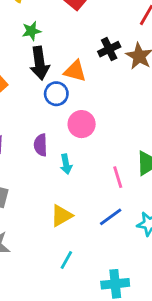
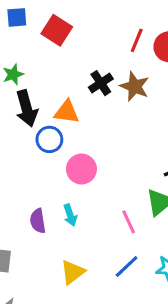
purple semicircle: (41, 145) -> (38, 221), moved

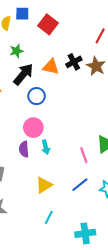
black arrow: (27, 108) -> (23, 74), turned -130
orange triangle: (67, 112) -> (51, 67), moved
pink circle: (81, 169) -> (33, 128), moved

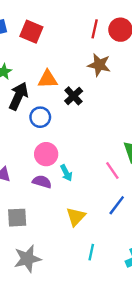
black cross: (74, 62) -> (74, 96), moved
purple semicircle: (24, 149) -> (42, 182), turned 126

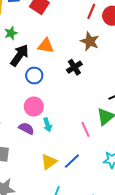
black cross: (74, 96) -> (74, 67), moved
blue line: (117, 205) -> (72, 161), moved

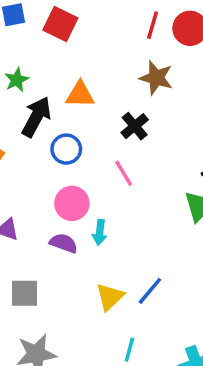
cyan arrow: (47, 125) -> (100, 232), turned 32
pink line: (85, 129) -> (124, 173), moved

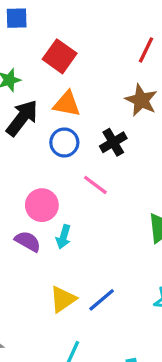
red square: (60, 24) -> (60, 56), moved
blue circle: (66, 149) -> (64, 143), moved
pink line: (124, 173) -> (95, 185), turned -32

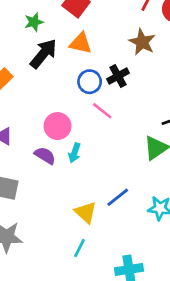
blue circle: (64, 143) -> (90, 82), moved
yellow triangle: (63, 299) -> (86, 212), moved, turned -45
blue line: (102, 300) -> (118, 197), moved

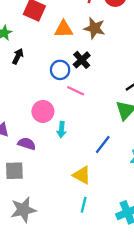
orange triangle: (81, 43) -> (64, 29), moved
black arrow: (43, 54) -> (18, 56), size x0.6
purple semicircle: (45, 156) -> (27, 144), moved
blue line: (118, 197) -> (103, 144), moved

